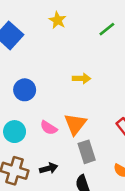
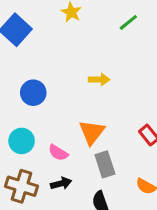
pink semicircle: (49, 128) -> (58, 153), moved

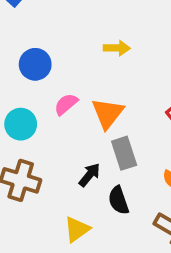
pink semicircle: (58, 153) -> (66, 104), moved, turned 108
black arrow: (61, 183) -> (90, 175), moved, turned -36

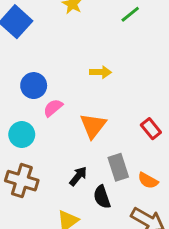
pink semicircle: (66, 104) -> (53, 108), moved
gray rectangle: (124, 153) -> (118, 167), moved

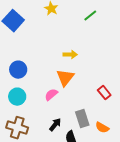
blue circle: (34, 86) -> (18, 70), moved
pink semicircle: (53, 108) -> (51, 95), moved
orange triangle: (93, 126) -> (65, 78), moved

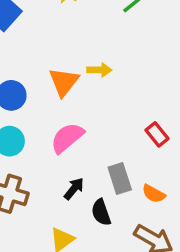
orange triangle: (65, 78) -> (64, 82), moved
pink semicircle: (51, 95) -> (67, 138), size x1.5

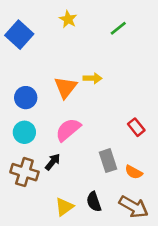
black arrow: (74, 189) -> (53, 162), moved
black semicircle: (101, 212) -> (94, 202), moved

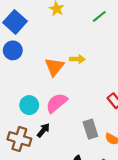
blue circle: (26, 98) -> (13, 50), moved
cyan circle: (24, 132) -> (29, 105), moved

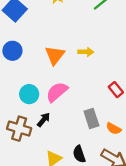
blue circle: (13, 50) -> (12, 51), moved
yellow arrow: (77, 59) -> (86, 52), moved

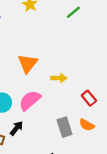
yellow arrow: (86, 52) -> (59, 78), moved
orange semicircle: (114, 129) -> (87, 125), moved

